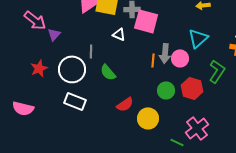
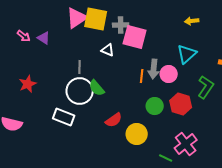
pink arrow: (35, 20) -> (24, 36), size x0.6
purple triangle: (54, 34) -> (44, 38), moved, turned -40
white circle: (72, 69) -> (80, 91), moved

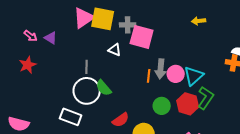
cyan triangle: (187, 54) -> (194, 76), moved
red star: (28, 84) -> (28, 65), moved
green L-shape: (206, 87) -> (206, 98), moved

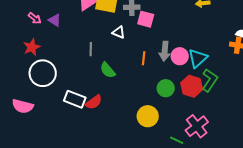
pink square: (142, 37) -> (146, 19), size x0.7
orange line: (149, 76) -> (144, 58), moved
white circle: (87, 91) -> (43, 73), moved
red semicircle: (121, 120) -> (94, 102), moved

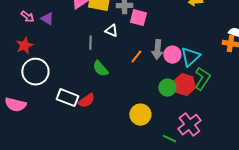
gray line: (91, 49) -> (90, 43), moved
orange line: (144, 58) -> (136, 57), turned 32
green circle: (166, 88) -> (167, 88), moved

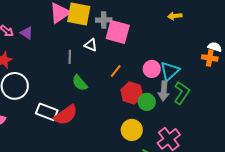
pink square: (138, 18) -> (118, 32), size x1.4
gray arrow: (157, 50) -> (164, 91), moved
red hexagon: (184, 85) -> (132, 93), moved
red semicircle: (86, 101) -> (66, 115), size x1.4
yellow circle: (140, 115) -> (132, 130), moved

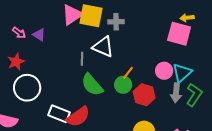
pink square: (118, 32) -> (179, 34), moved
white triangle: (91, 45) -> (103, 47), size x1.6
green semicircle: (80, 83) -> (92, 85), size x1.4
green circle: (147, 102) -> (123, 85), moved

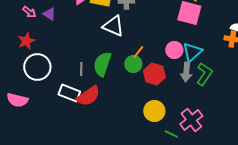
gray line: (82, 59) -> (81, 69), moved
green semicircle: (92, 85) -> (102, 64), turned 60

